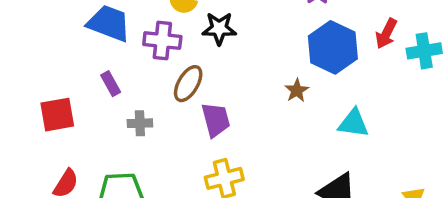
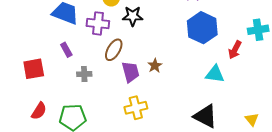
red arrow: (386, 34) -> (235, 50), moved
brown star: (297, 90) -> (155, 66), moved

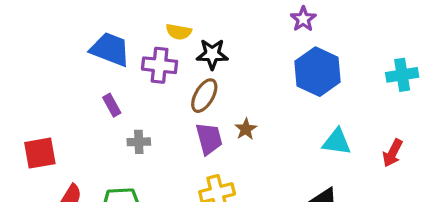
brown ellipse: (114, 50) -> (204, 96), moved
red arrow: (235, 50) -> (393, 153), moved
red square: (34, 69) -> (40, 153), moved

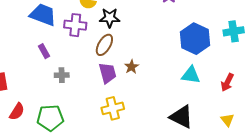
blue hexagon: (318, 72) -> (195, 39), moved

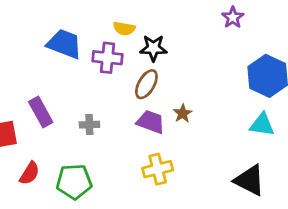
purple rectangle: (44, 51) -> (41, 112), moved, size x1.5
purple trapezoid: (108, 73) -> (151, 122), turned -55

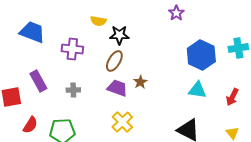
blue trapezoid: (64, 44) -> (32, 32), moved
purple cross: (107, 58) -> (72, 49), moved
yellow cross: (158, 169) -> (122, 122), turned -30

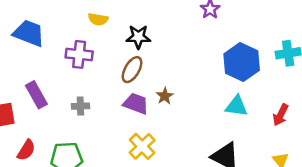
yellow semicircle: (98, 21) -> (98, 19), moved

